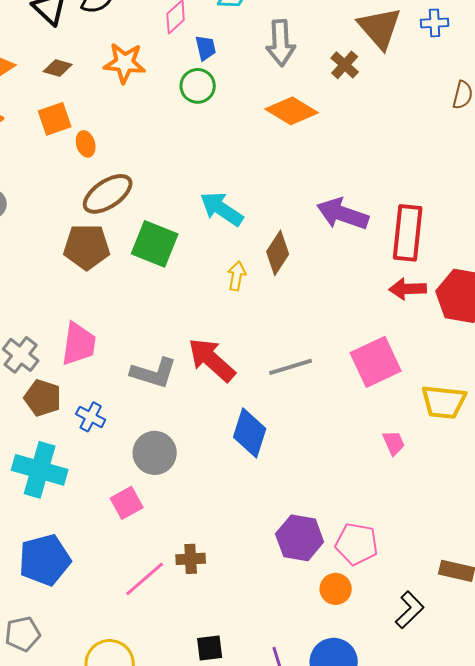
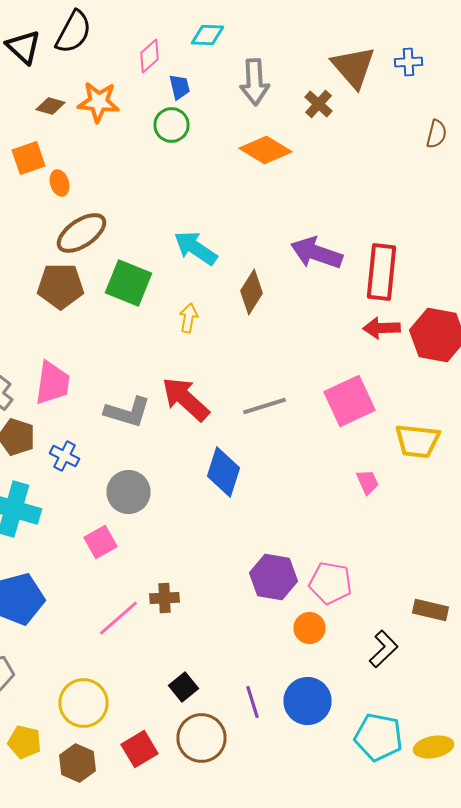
brown diamond: (58, 68) -> (50, 106), moved
yellow arrow: (237, 276) -> (188, 318), moved
black square: (210, 648) -> (184, 687), turned -32

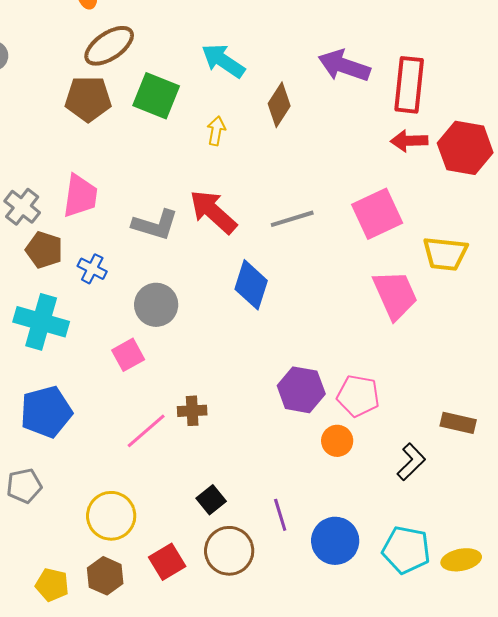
pink trapezoid: (368, 482) -> (395, 295), size x2.0
blue circle: (308, 701) -> (335, 541), moved
yellow pentagon: (24, 742) -> (52, 585), moved

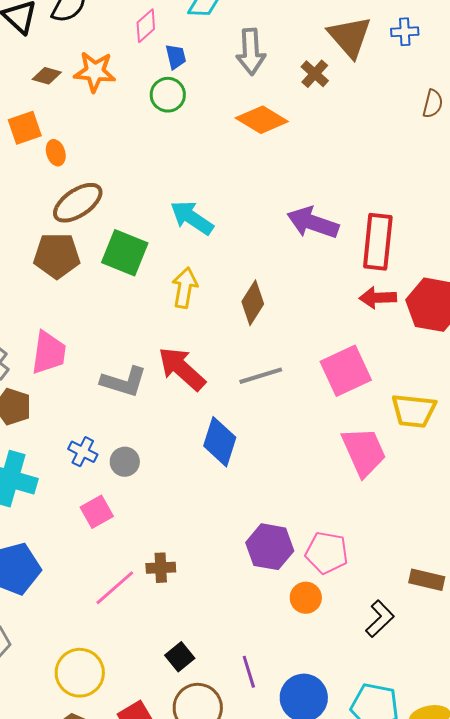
brown diamond: (279, 105) -> (253, 303), moved
yellow arrow: (216, 131) -> (185, 288), size x1.4
blue cross: (92, 269) -> (83, 452), moved
gray circle: (156, 305) -> (125, 462), size x0.7

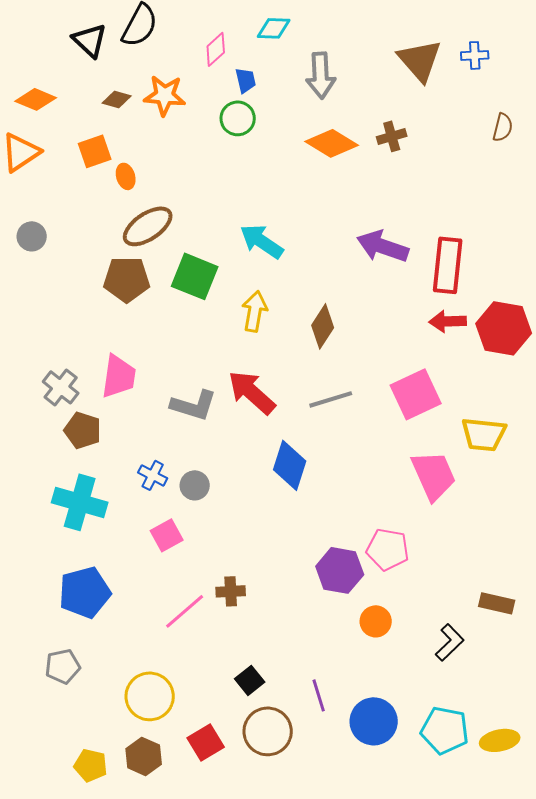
brown cross: (315, 74) -> (392, 136), moved, turned 32
pink pentagon: (327, 553) -> (388, 549), moved

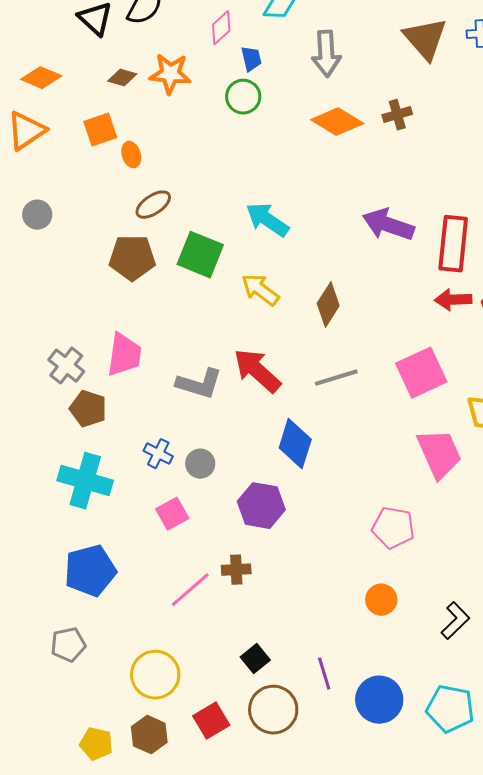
brown ellipse: (148, 226) -> (153, 205), size x0.7
yellow arrow: (255, 311) -> (260, 290), turned -63
purple hexagon: (340, 570) -> (261, 506), moved

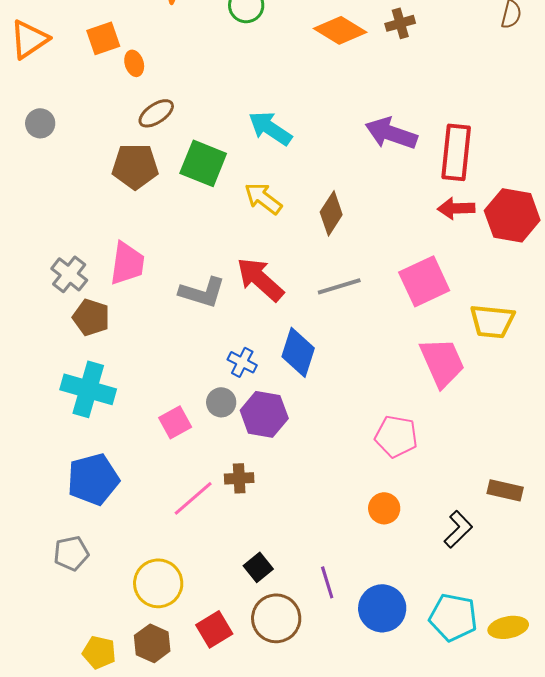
blue cross: (158, 454) -> (242, 362), moved
gray circle: (200, 464) -> (221, 402), moved

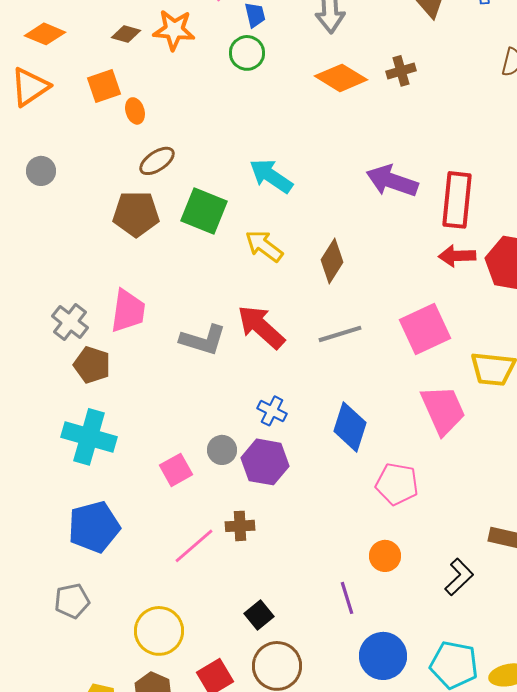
blue diamond: (298, 352) -> (350, 427), moved
blue cross: (242, 362) -> (272, 411), moved
purple line: (327, 582) -> (347, 598), moved

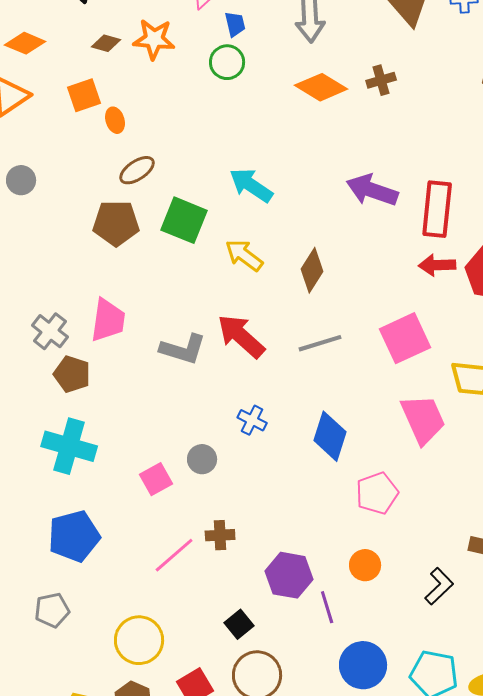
purple hexagon: (265, 462) -> (289, 575), moved
pink pentagon: (397, 484) -> (377, 493), turned -30

